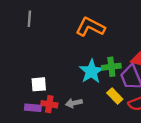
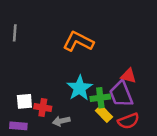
green cross: (111, 67) -> (100, 98), moved
red cross: (49, 104) -> (43, 108), moved

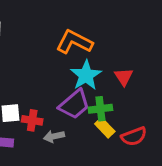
red triangle: (128, 76) -> (124, 77), moved, turned 42
cyan star: (80, 88) -> (86, 75), moved
purple trapezoid: (121, 94) -> (74, 104), moved, turned -108

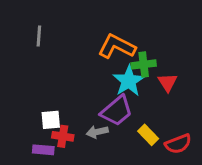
green cross: (100, 109) -> (144, 64), moved
red cross: (32, 120) -> (63, 136), moved
gray arrow: (54, 136) -> (97, 132), moved

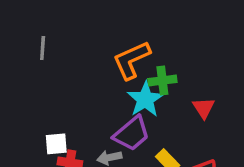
orange L-shape: (117, 46) -> (132, 60), turned -51
red triangle: (168, 82) -> (204, 108), moved

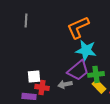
green cross: (162, 81) -> (96, 74), moved
cyan star: (145, 99) -> (86, 50), turned -30

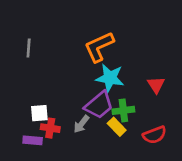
gray line: (26, 20) -> (29, 48), moved
gray arrow: (65, 84) -> (81, 124), turned -40
yellow rectangle: (99, 86) -> (117, 127), moved

